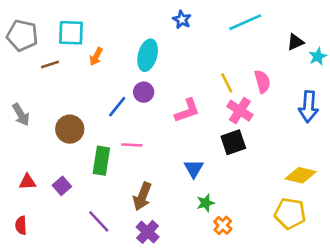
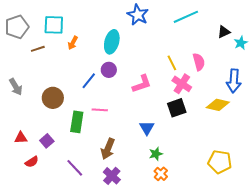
blue star: (182, 20) -> (138, 15), size x1.5
gray pentagon: (22, 35) -> (17, 27), turned -30
yellow diamond: (301, 175) -> (218, 105), moved
red semicircle: (21, 225) -> (32, 162), moved, turned -120
orange cross: (223, 225) -> (161, 174), moved

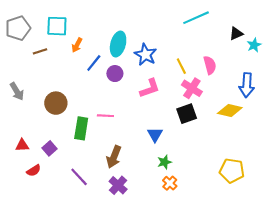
blue star: (138, 15) -> (145, 55), moved
blue line: (89, 81) -> (94, 63), moved

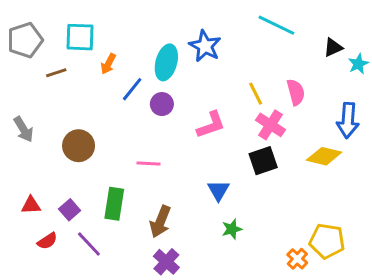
cyan line: (196, 18) -> (276, 25), turned 50
blue star: (145, 55) -> (205, 46), moved
green rectangle: (81, 128) -> (114, 204), moved
purple line: (79, 177) -> (89, 244), moved
orange cross: (170, 183) -> (297, 259), moved

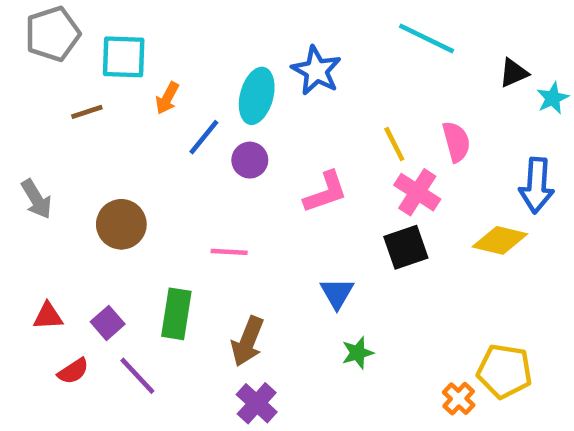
gray pentagon: (25, 40) -> (52, 34), moved

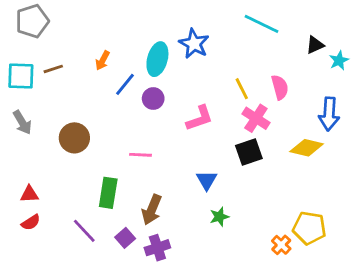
cyan square: (124, 57) -> (21, 76), moved
purple square: (108, 323) -> (125, 238), moved
red semicircle: (73, 371) -> (31, 222), moved
purple cross: (257, 403) -> (157, 248), turned 30

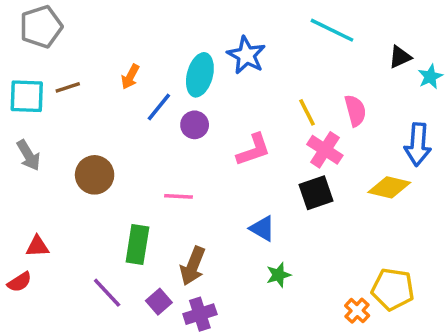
blue triangle: (207, 180) -> (262, 228), turned -30
red semicircle: (31, 222) -> (20, 282), moved

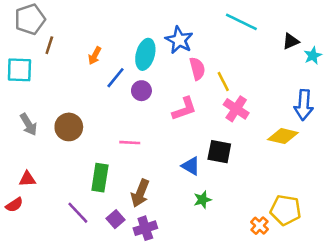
brown line: (68, 87) -> (49, 45), moved, turned -54
pink semicircle: (355, 111) -> (197, 69), moved
gray arrow: (28, 155) -> (29, 124), moved
black square: (316, 193) -> (219, 152), moved, turned 30

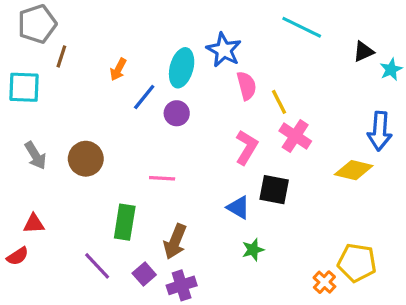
pink L-shape: (184, 109) -> (246, 147), moved, turned -40

